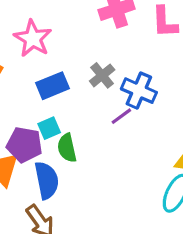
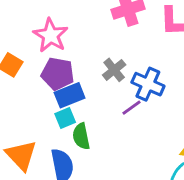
blue rectangle: (52, 86) -> (70, 95), moved
purple pentagon: (24, 145) -> (58, 74), moved

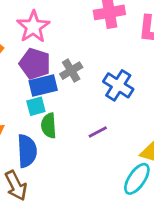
gray cross: (114, 70) -> (71, 71), moved
purple line: (132, 108) -> (98, 132), moved

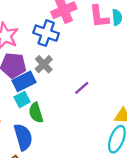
blue cross: (118, 85) -> (46, 33), moved
purple line: (98, 132) -> (82, 88), moved

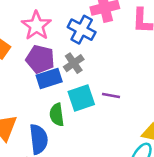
purple line: (82, 88) -> (111, 96), turned 42
cyan square: (22, 99) -> (81, 98), moved, size x1.5

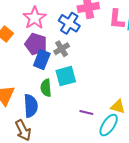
blue rectangle: (49, 79) -> (42, 59), turned -54
purple line: (111, 96) -> (86, 113), moved

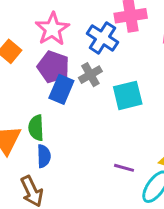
cyan square: (66, 76) -> (128, 95), moved
green semicircle: (46, 88) -> (36, 128), moved
blue semicircle: (31, 106) -> (44, 156), size x0.7

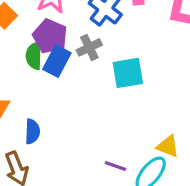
green semicircle: (36, 128) -> (34, 56), moved
purple line: (124, 168) -> (115, 166), moved

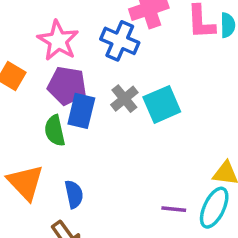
gray cross: (89, 47) -> (124, 99), moved
green semicircle: (34, 56) -> (55, 131), moved

